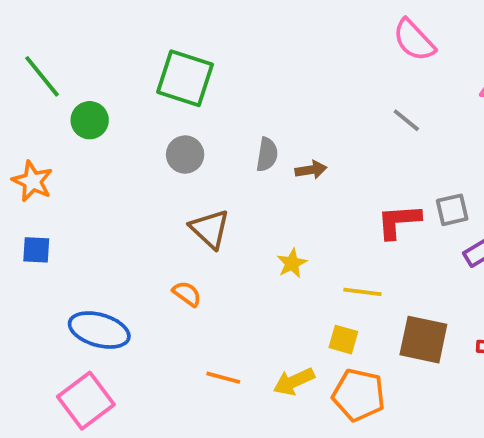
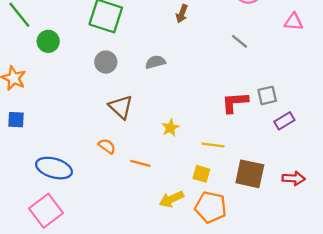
gray semicircle: (267, 155) -> (155, 62), turned -114
brown arrow: (311, 170) -> (182, 14), moved, turned 120
orange line: (223, 378) -> (140, 163), moved

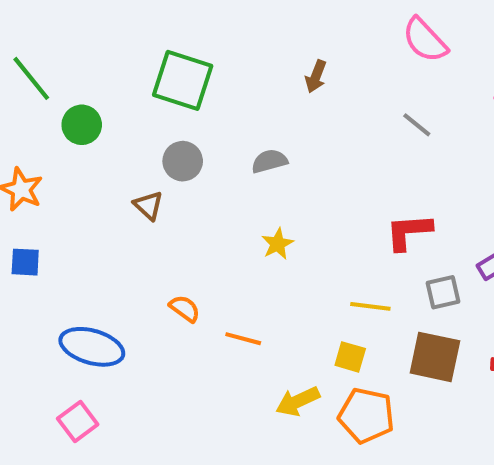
gray square: (267, 95) -> (443, 292), moved
brown triangle: (121, 107) -> (148, 206), moved, size x0.7
yellow star: (170, 128) -> (278, 244), moved
pink square: (46, 211) -> (78, 421), size x0.7

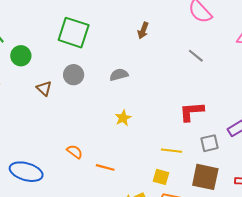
brown triangle: (148, 206) -> (44, 88), moved

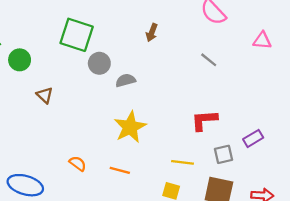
gray circle: (74, 75) -> (99, 63), moved
yellow star: (123, 118) -> (130, 127), size x1.8
orange line: (105, 167) -> (120, 170), moved

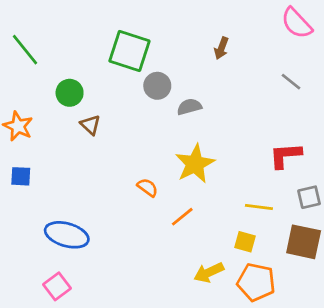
green circle: (20, 60) -> (70, 93), moved
orange semicircle: (78, 164) -> (148, 187), moved
orange line: (120, 170) -> (182, 217), turned -54

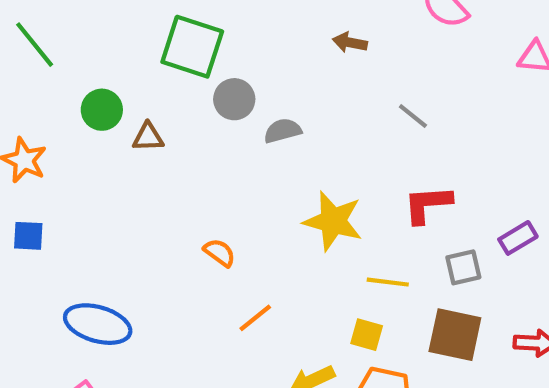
brown arrow: (221, 48) -> (350, 42), moved, turned 80
gray line: (291, 82) -> (413, 116), moved
brown triangle: (90, 125) -> (148, 137), moved, turned -45
yellow star: (195, 164) -> (333, 221), moved, turned -30
orange line: (182, 217) -> (255, 318), moved

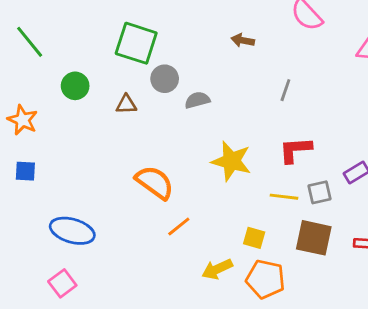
gray line: (413, 116) -> (285, 90), turned 70
brown triangle: (148, 137) -> (126, 104), moved
orange semicircle: (220, 253) -> (155, 182), size x1.8
yellow line: (388, 282) -> (284, 197), moved

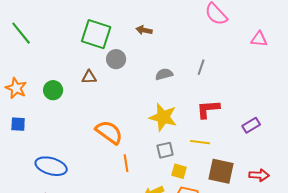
brown arrow: (243, 40) -> (144, 30), moved
green circle: (75, 86) -> (53, 90), moved
gray semicircle: (197, 100) -> (164, 74), moved
gray square: (319, 192) -> (165, 150), moved
orange line: (179, 226) -> (126, 163), turned -60

